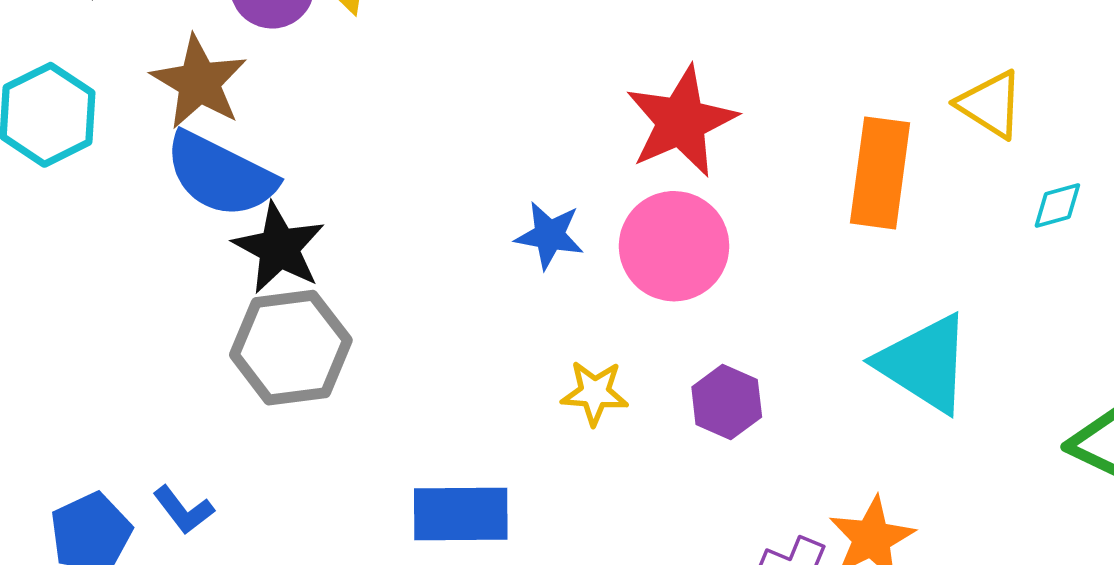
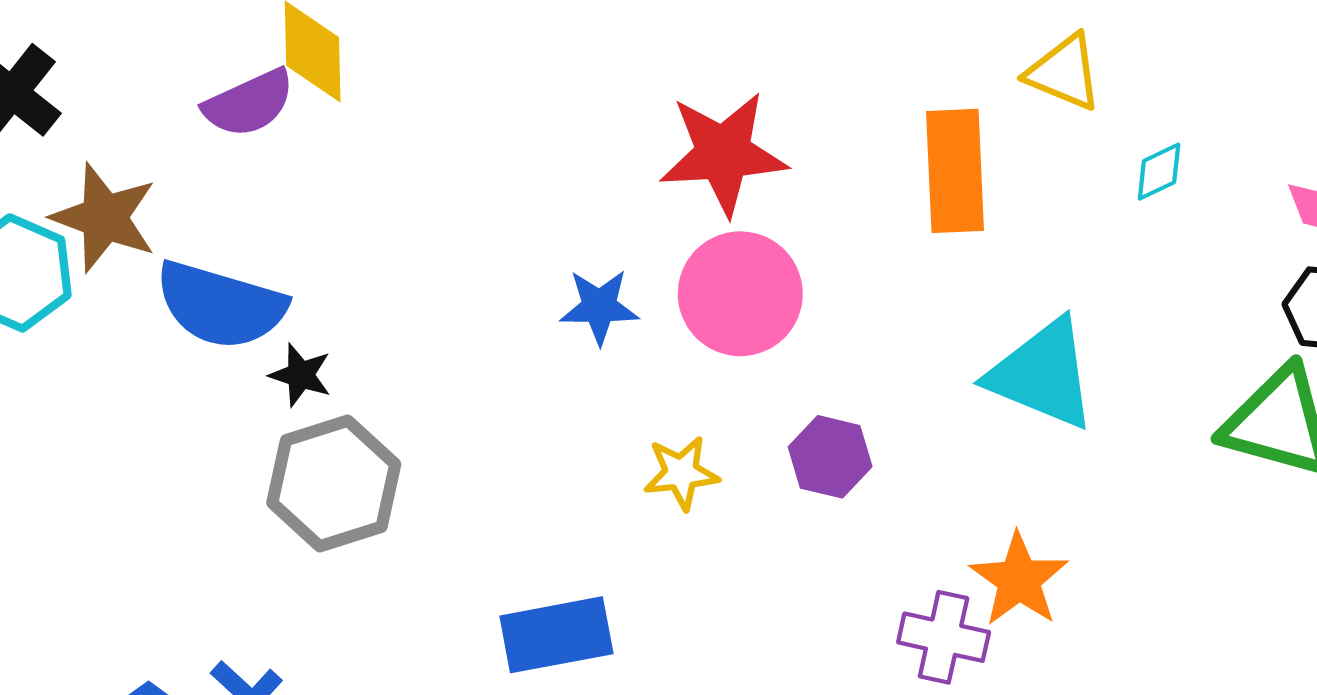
brown star: (199, 82) -> (104, 218), moved
red star: (681, 121) -> (723, 153), turned 30
black star: (279, 248) -> (301, 375), size x0.6

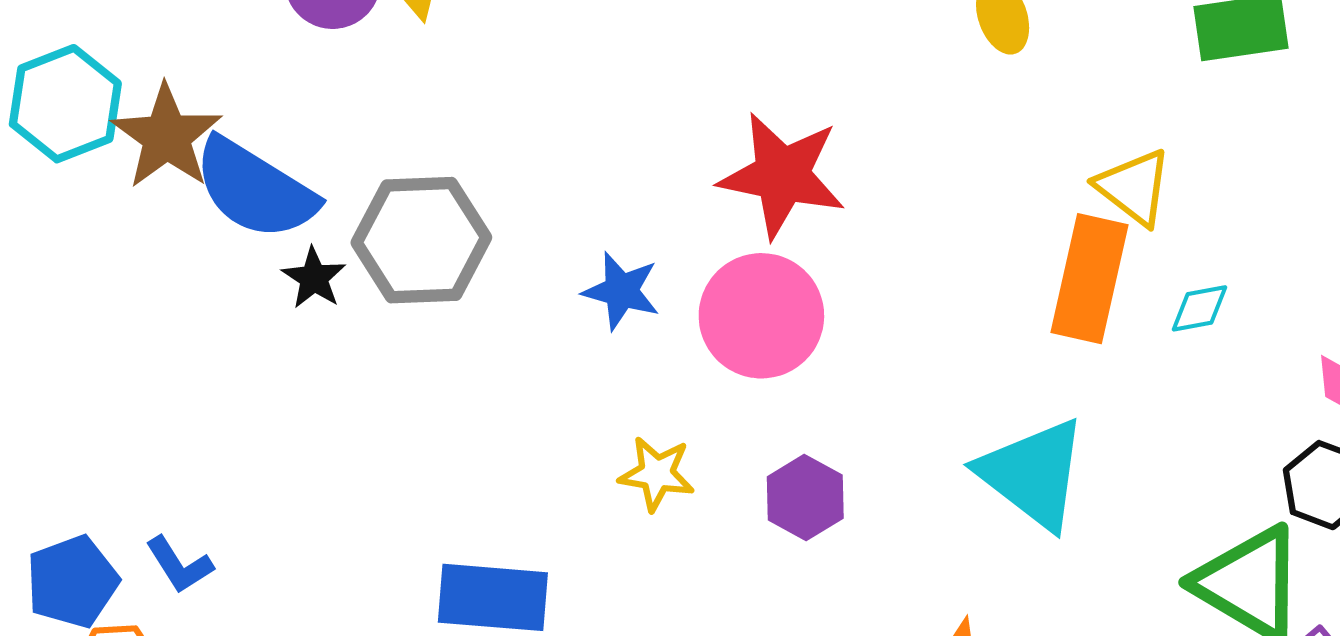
orange rectangle: (955, 171) -> (1089, 279), moved
brown star: (104, 218) -> (167, 137), moved
gray hexagon: (334, 483) -> (421, 240), moved

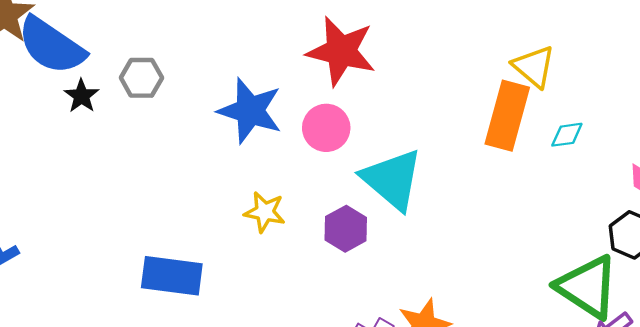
gray hexagon: (421, 240) -> (141, 78), size x0.6
blue star: (621, 291) -> (250, 111), size x1.5
pink circle: (761, 316) -> (326, 128), size x0.7
cyan triangle: (1033, 474) -> (392, 179), moved

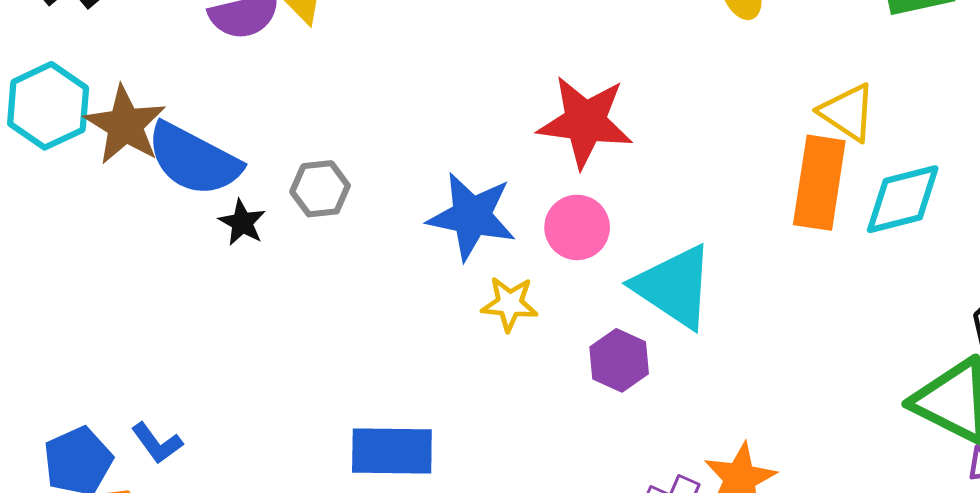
cyan diamond: (567, 135) -> (903, 199), size x1.8
yellow star: (265, 212) -> (510, 304), moved

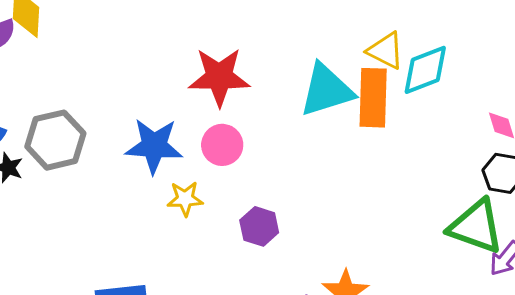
gray hexagon: (320, 189) -> (55, 140), size x1.6
cyan diamond: (903, 199) -> (425, 70), moved
cyan triangle: (674, 287) -> (326, 90), moved, turned -44

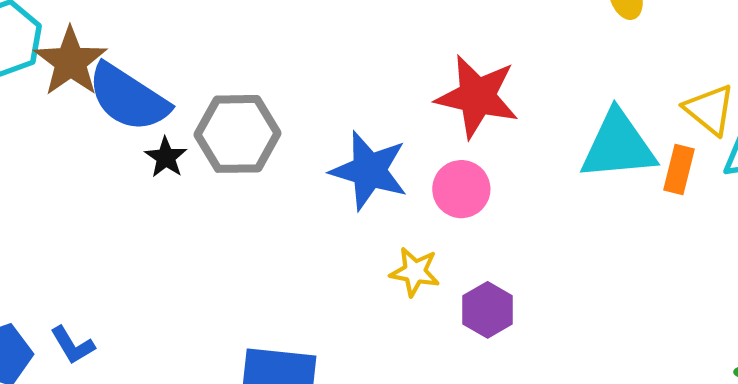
orange rectangle: (373, 98) -> (679, 169), size x0.6
yellow star: (185, 199) -> (415, 272), moved

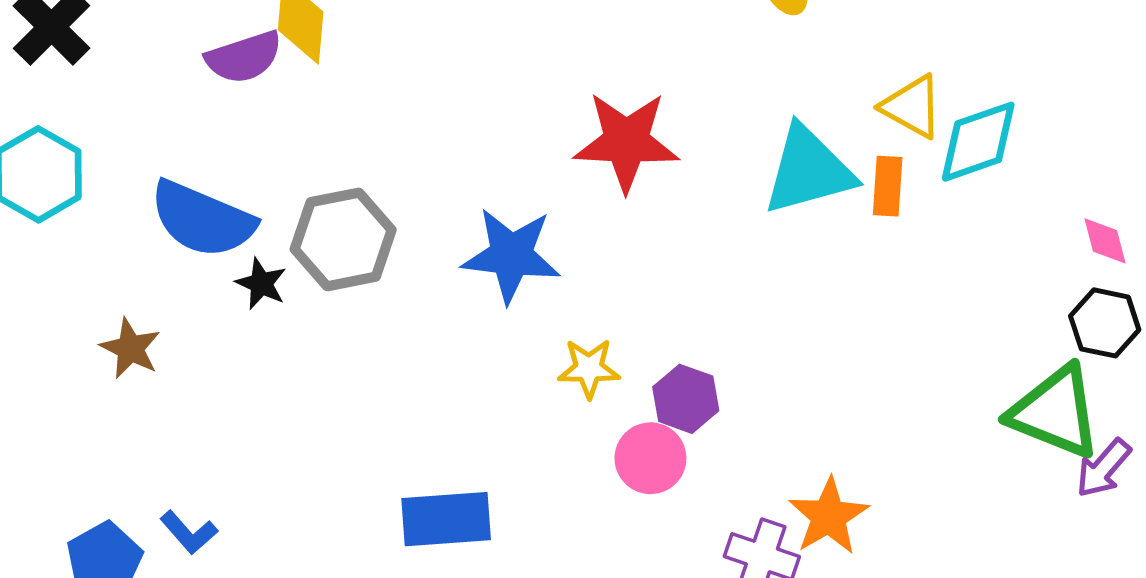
brown star: (71, 62) -> (130, 348), moved, size x0.7
pink circle: (461, 189) -> (650, 458), moved

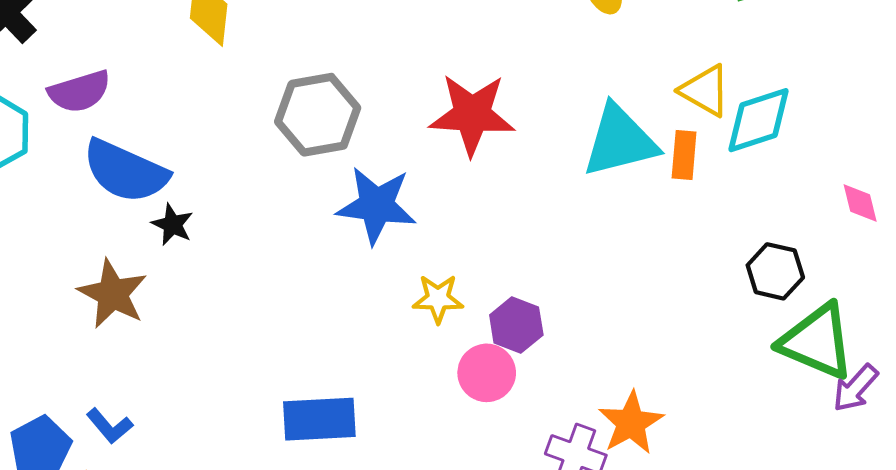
purple semicircle: (244, 57) -> (79, 91), moved
gray hexagon: (343, 239) -> (318, 115), moved
black hexagon: (1105, 323) -> (775, 271), moved
brown star: (130, 348) -> (113, 294), moved, size x1.4

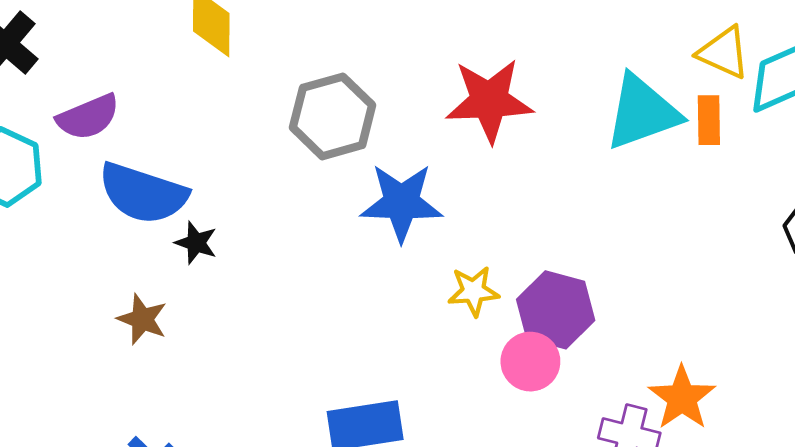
brown star: (113, 294) -> (142, 319), size x0.7
purple hexagon: (516, 325) -> (556, 310), size x1.4

